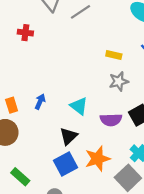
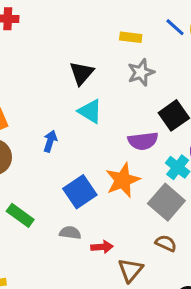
blue arrow: (40, 102) -> (50, 141), moved
purple semicircle: (111, 120) -> (143, 141), moved
black triangle: (69, 136) -> (82, 73), moved

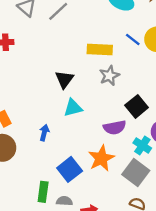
yellow rectangle: (131, 37) -> (100, 50), size x1.5
cyan triangle: (90, 111) -> (73, 108), turned -42
green rectangle: (20, 215) -> (43, 192), moved, turned 66

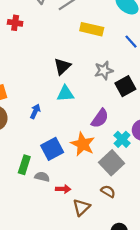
yellow rectangle: (100, 50) -> (92, 29), moved
black square: (137, 106) -> (125, 86), moved
purple semicircle: (115, 127) -> (100, 118), turned -54
orange star: (101, 158) -> (83, 144), turned -30

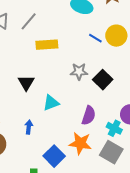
yellow rectangle: (92, 29) -> (47, 45), moved
black triangle: (62, 66) -> (26, 83), moved
gray star: (104, 70) -> (79, 71), turned 30

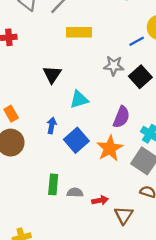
blue line: (95, 38) -> (137, 41), moved, turned -64
orange star: (80, 143) -> (110, 148), turned 30
blue square: (54, 156) -> (76, 140), moved

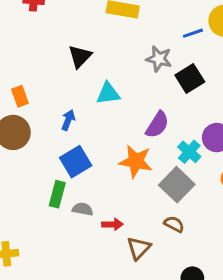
blue square: (76, 140) -> (76, 162), moved
orange star: (110, 148) -> (136, 161), turned 30

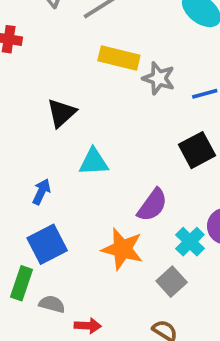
gray star: (159, 59) -> (159, 78), moved
gray square: (177, 185) -> (172, 282), size x0.7

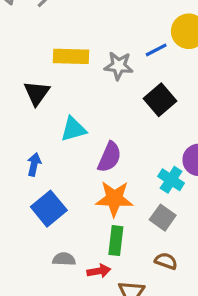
yellow rectangle: (119, 58) -> (71, 56), moved
gray star: (159, 78) -> (119, 66), moved
purple semicircle: (152, 205) -> (109, 157), moved
green rectangle: (21, 283) -> (116, 241), moved

